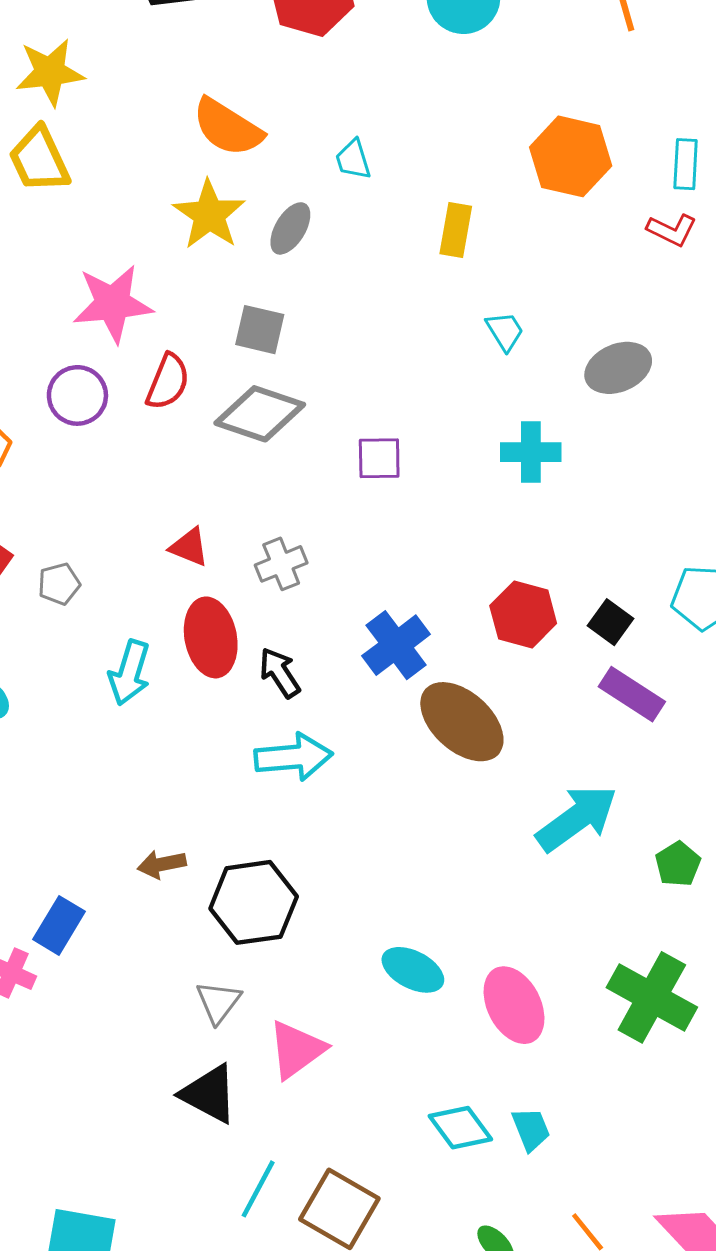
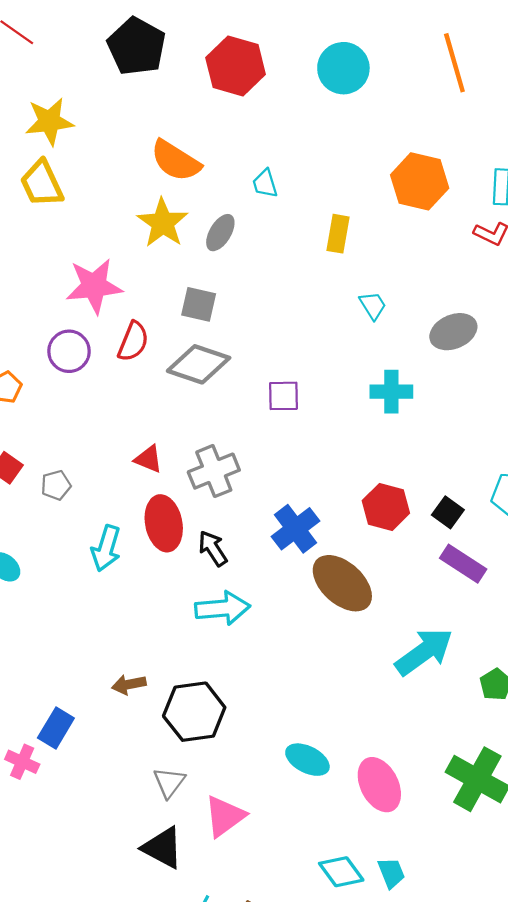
gray cross: (281, 564) -> (214, 471), size x1.4

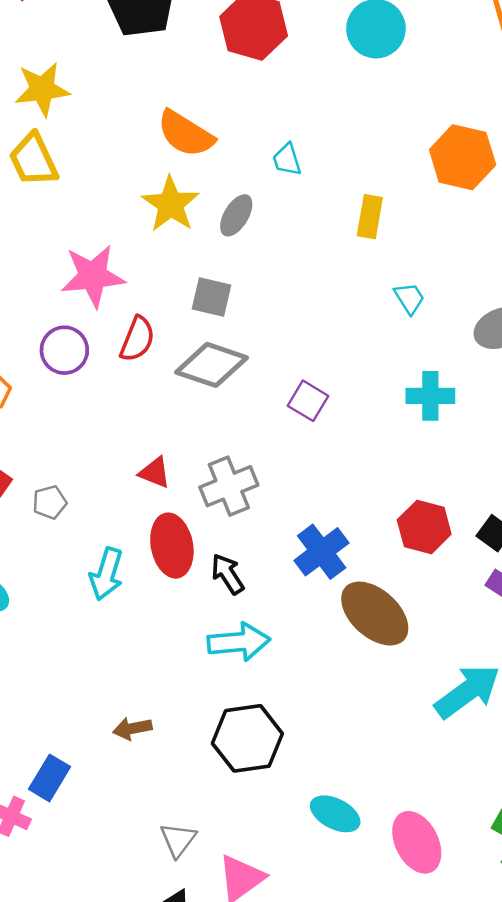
purple square: (284, 396) -> (308, 401), turned 32
black hexagon: (194, 712) -> (247, 738), moved

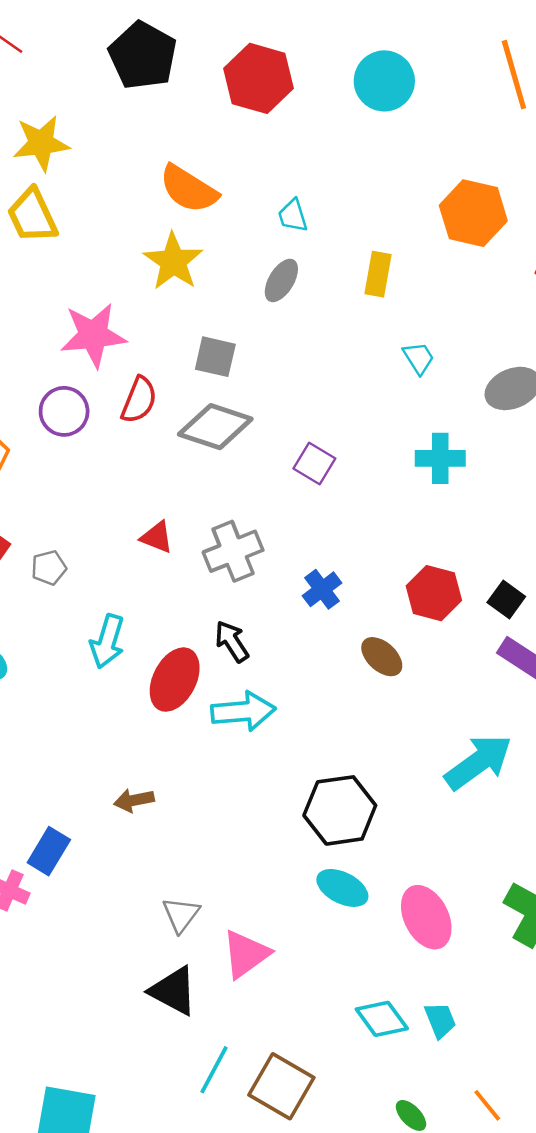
gray ellipse: (236, 215) -> (281, 280), moved
red ellipse: (172, 546) -> (175, 680), moved, turned 38
blue cross: (322, 552) -> (322, 589), moved, size x0.7
brown ellipse: (375, 614) -> (382, 657), moved, size x0.6
black hexagon: (247, 738) -> (340, 810), moved

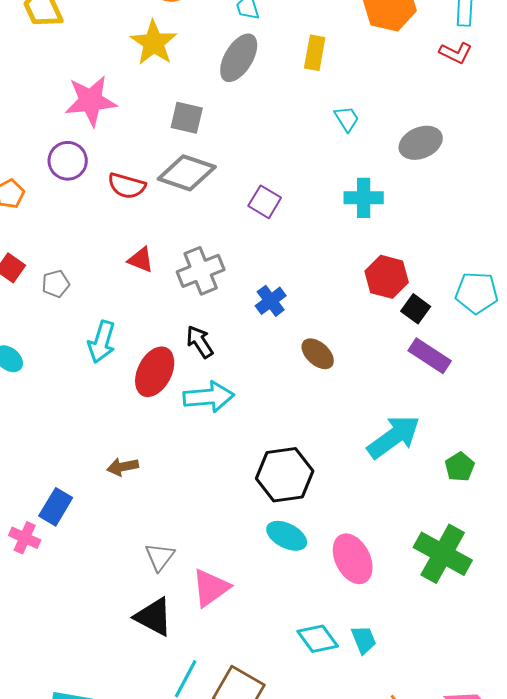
gray ellipse: (281, 280) -> (239, 58), size x1.4
red semicircle: (139, 400) -> (127, 186), moved, turned 84
red hexagon: (434, 593) -> (387, 277), moved

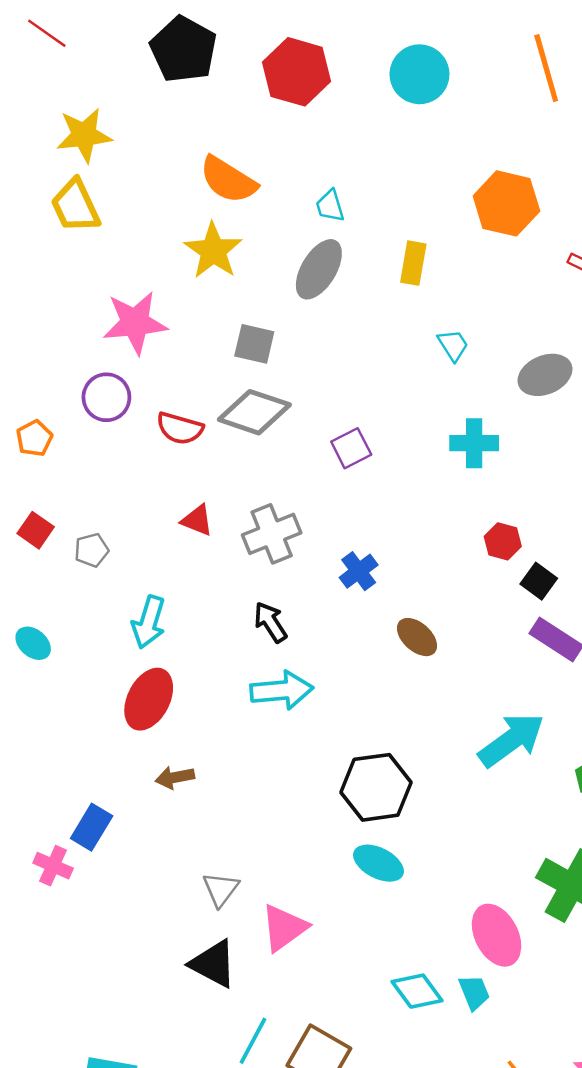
purple square: (265, 202) -> (351, 448), turned 32
red hexagon: (387, 277) -> (503, 541), size x0.7
red ellipse: (155, 372) -> (149, 699), moved
pink ellipse: (353, 559) -> (497, 935), moved

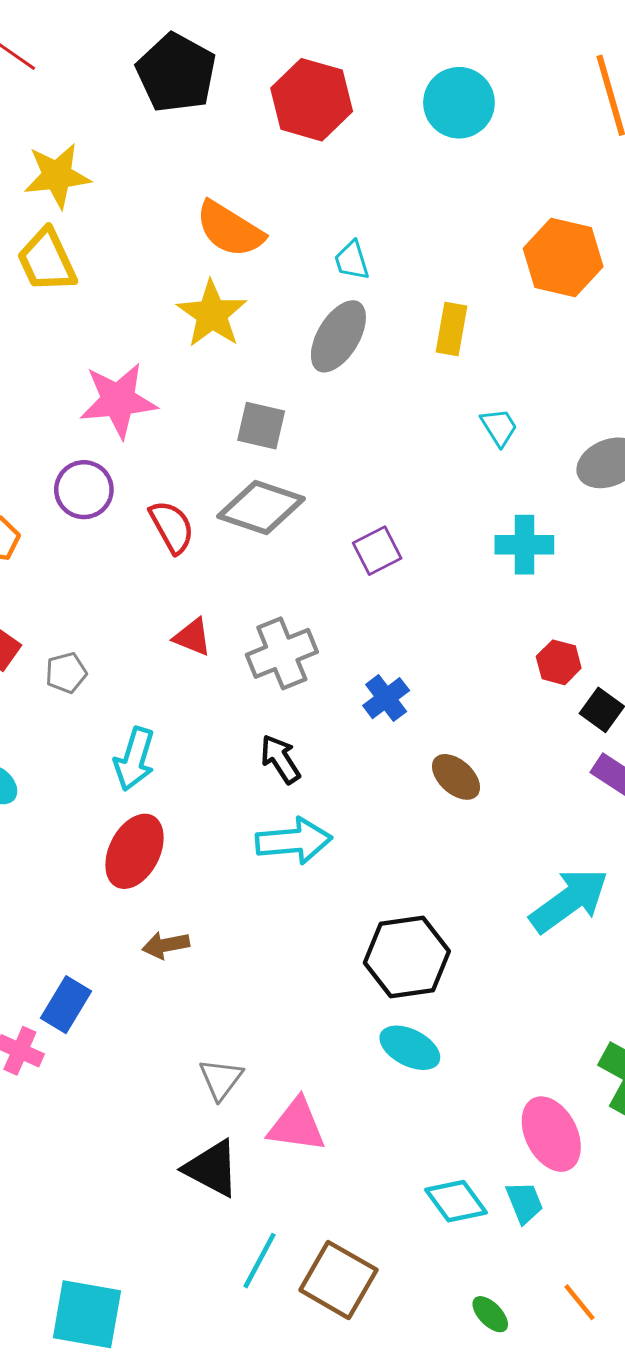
red semicircle: (180, 428) -> (172, 527), turned -135
pink triangle: (284, 928) -> (297, 1125), turned 44

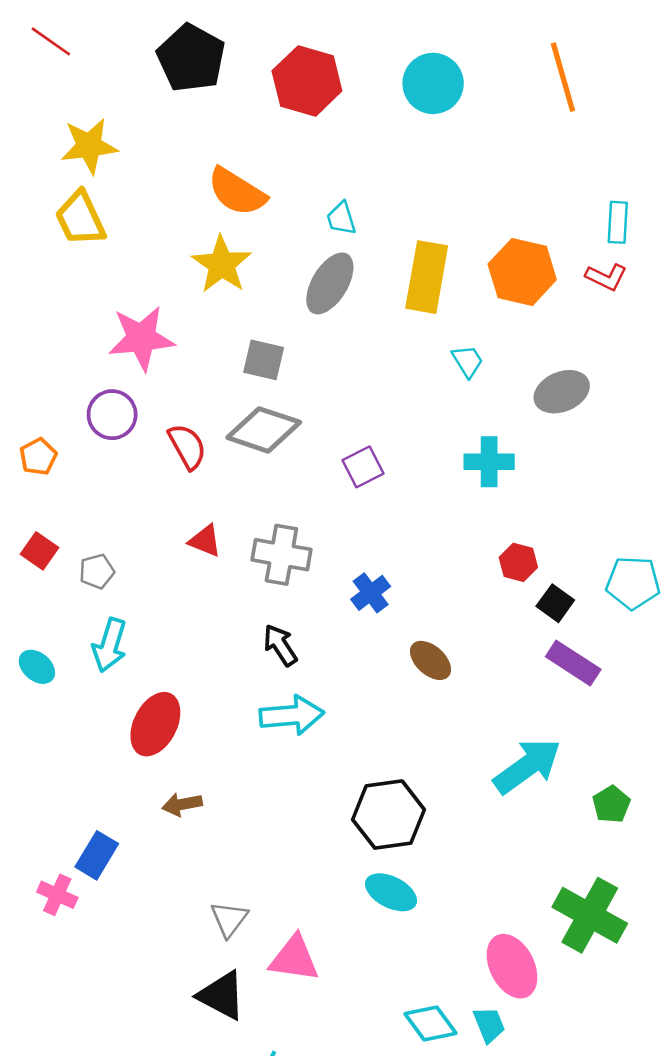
orange hexagon: (563, 257) -> (522, 272), moved
yellow rectangle: (452, 329) -> (427, 277), size x1.6
gray cross: (282, 653) -> (281, 555), turned 32
cyan arrow: (135, 759) -> (110, 645), moved

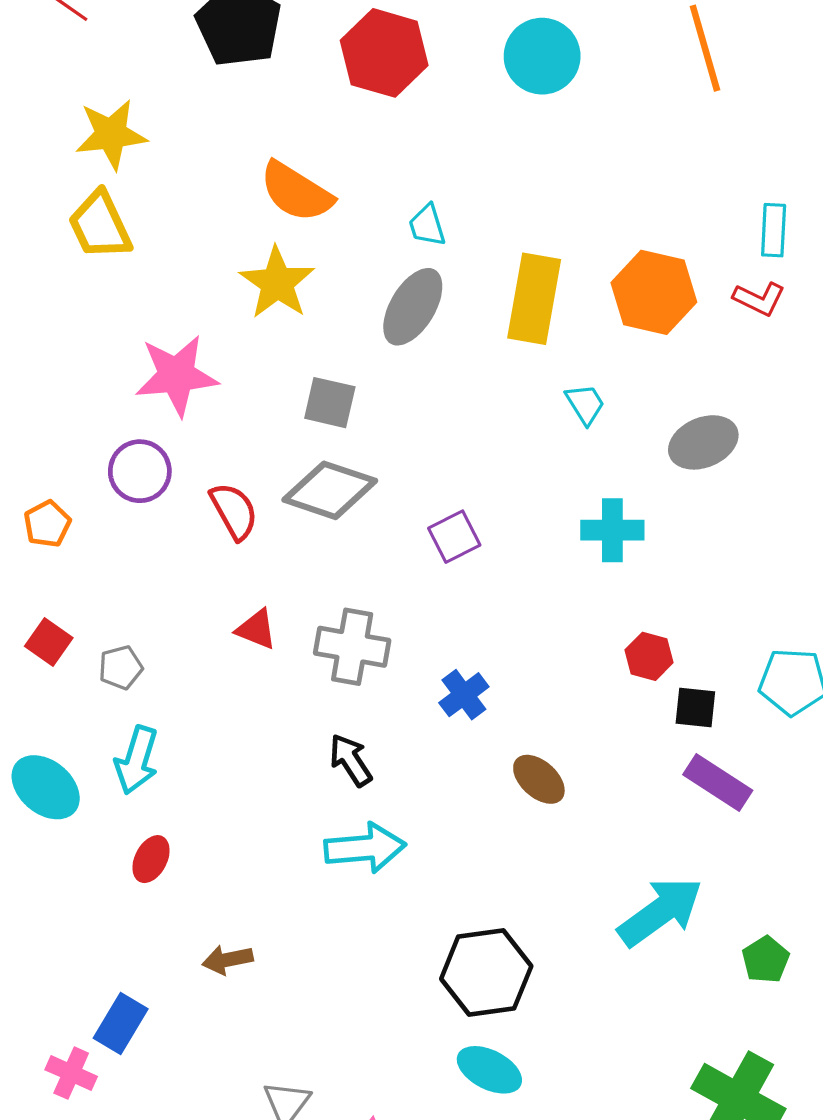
black square: (555, 603) -> (695, 707), turned -30
cyan ellipse: (37, 667) -> (46, 787), size x1.5
red ellipse: (155, 724) -> (151, 859), moved, size x0.6

